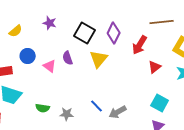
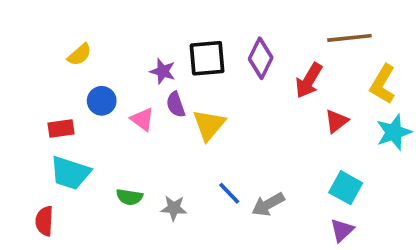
purple star: (50, 23) -> (163, 71), moved
black square: (85, 33) -> (207, 58), turned -35
yellow triangle: (99, 59) -> (209, 125), moved

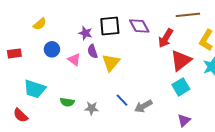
purple diamond: (261, 58) -> (139, 26), turned -55
red triangle: (336, 121) -> (181, 61), size x1.6
red rectangle: (61, 129) -> (14, 53), moved
cyan square: (346, 188) -> (181, 87), moved, turned 30
red semicircle: (44, 221) -> (20, 115), turned -49

